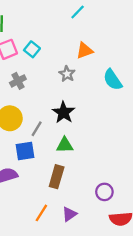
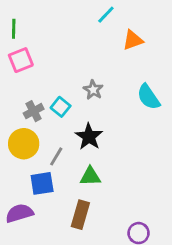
cyan square: (32, 49) -> (61, 107), moved
orange triangle: (85, 51) -> (133, 40), moved
gray cross: (18, 81) -> (34, 111), moved

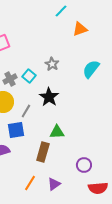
cyan semicircle: (148, 97) -> (91, 69), turned 72
green triangle: (90, 176) -> (57, 132), moved

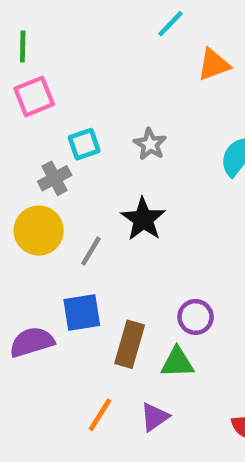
cyan square: (29, 76) -> (84, 144), moved, turned 32
blue square: (16, 130) -> (82, 312), moved
green triangle: (57, 132) -> (177, 362), moved
purple circle: (84, 165) -> (196, 317), moved

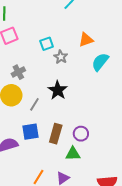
orange triangle: (214, 65) -> (86, 40), moved
cyan square: (84, 144) -> (47, 44), moved
brown rectangle: (130, 344) -> (56, 134), moved

